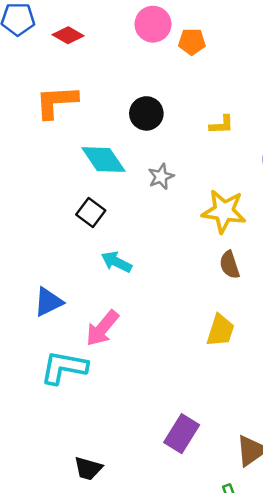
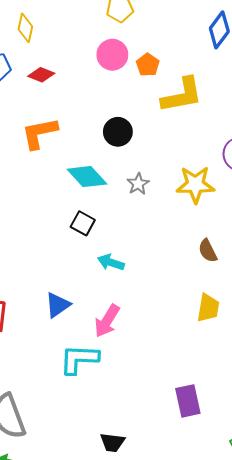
orange pentagon: (192, 42) -> (148, 65), turned -30
yellow L-shape: (222, 125) -> (182, 95), moved, size x2.0
yellow star: (224, 211) -> (195, 185), moved
purple rectangle: (182, 434) -> (188, 401), turned -36

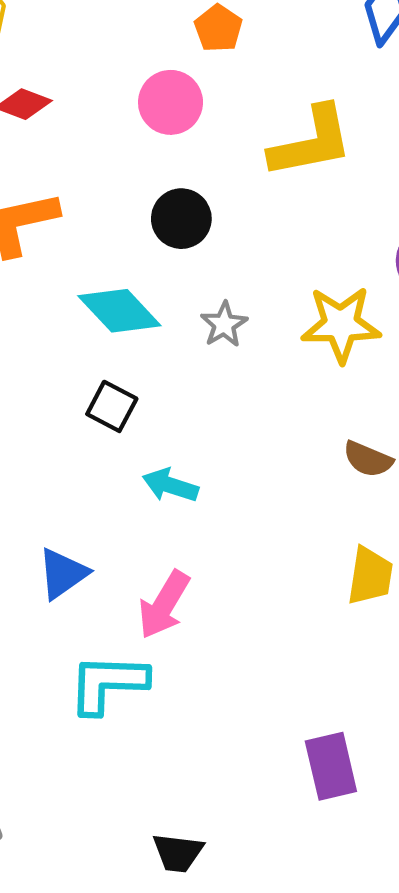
pink circle: (112, 55) -> (171, 102), moved
orange pentagon: (148, 65) -> (218, 28), moved
brown semicircle: (208, 251) -> (368, 459), turned -40

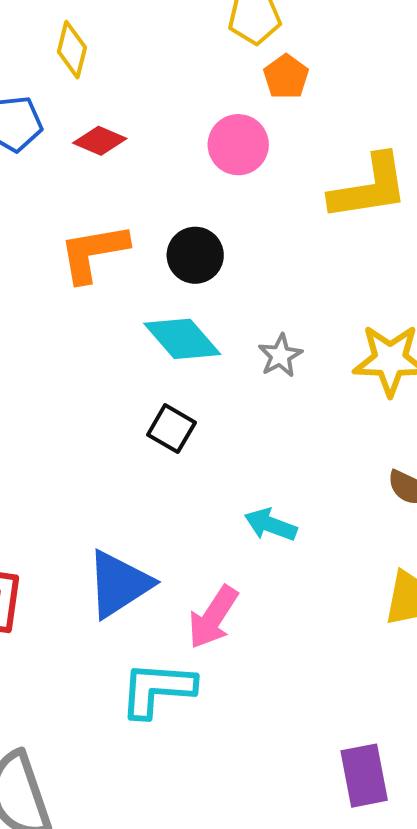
black circle: (181, 219) -> (195, 255), moved
cyan arrow: (170, 485) -> (271, 525), moved
blue triangle: (63, 574) -> (119, 584), size x1.4

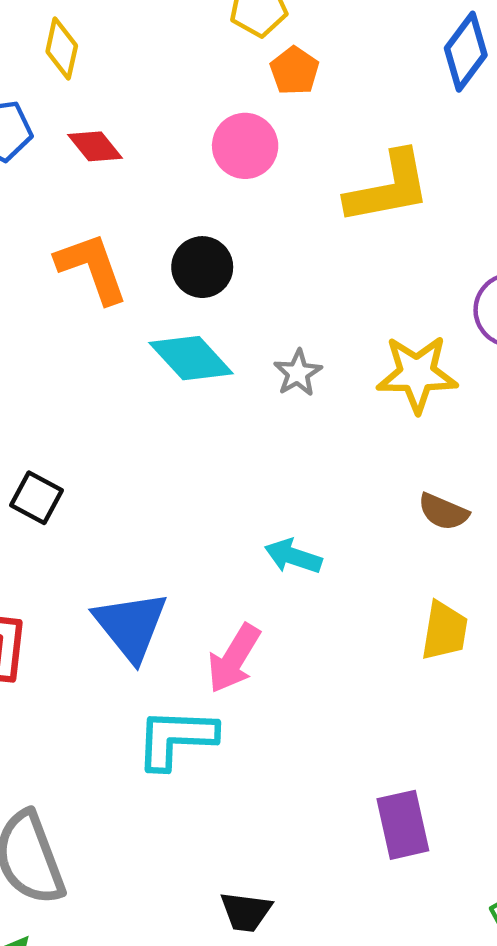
red diamond: (100, 141) -> (95, 146), turned 30
orange L-shape: (93, 253) -> (92, 268), turned 82
black square: (171, 429) -> (37, 498), moved
blue triangle: (119, 584) -> (131, 626), turned -34

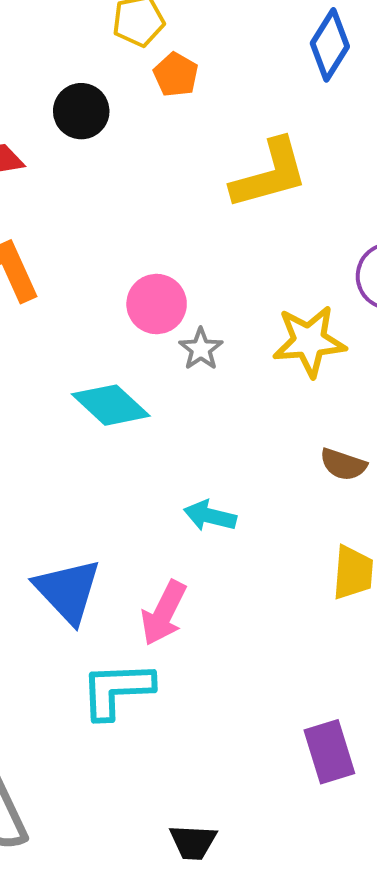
pink circle: (245, 146) -> (157, 304), moved
black circle: (202, 267) -> (81, 111), moved
cyan diamond: (191, 358) -> (111, 405), moved

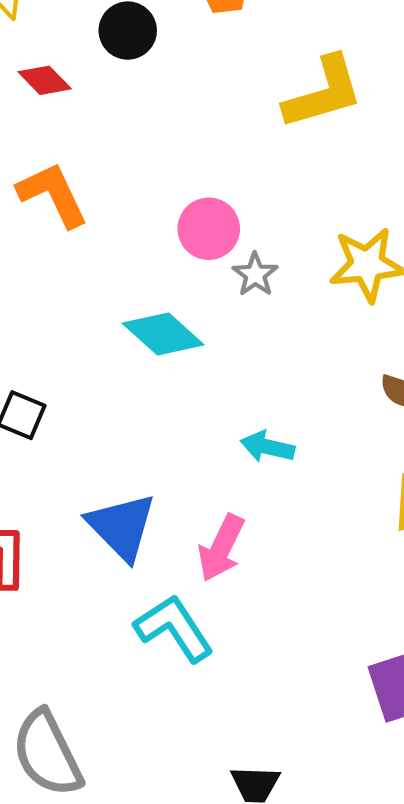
cyan L-shape: (117, 690) -> (174, 628), turned 60

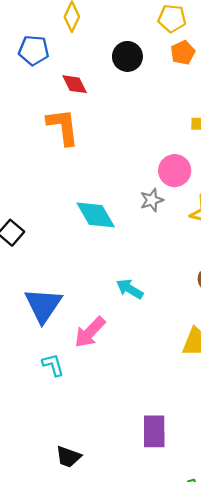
red diamond: (45, 80) -> (75, 84), moved
pink circle: (209, 229) -> (175, 171), moved
cyan L-shape: (174, 628) -> (53, 365), size x0.6

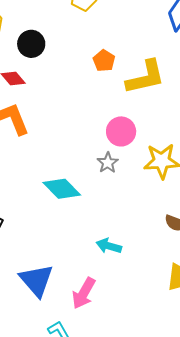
orange pentagon: (183, 53) -> (104, 61), moved
black circle: (127, 56) -> (31, 44), moved

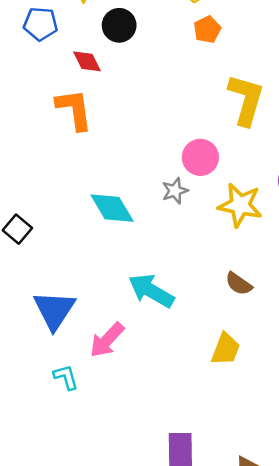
orange pentagon: (104, 61) -> (207, 30), moved
yellow L-shape: (145, 77) -> (246, 100), turned -75
cyan arrow: (109, 246) -> (151, 291), size x1.5

